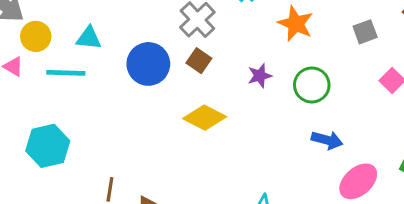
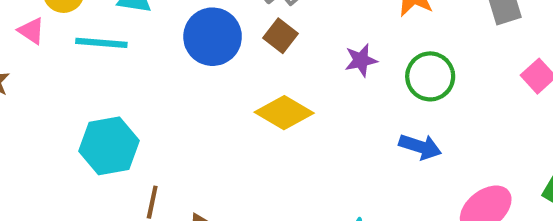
blue arrow: (327, 140) -> (420, 147), moved
cyan hexagon: (48, 146) -> (109, 146), moved

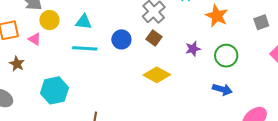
blue circle: (213, 37) -> (121, 39), size x0.7
cyan line: (101, 43) -> (85, 48), moved
cyan hexagon: (109, 146) -> (54, 90), moved

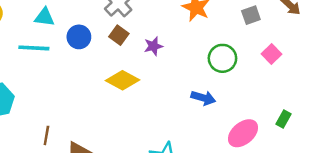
cyan triangle: (84, 22) -> (44, 17), moved
purple star: (193, 49) -> (153, 46), moved
green circle: (226, 56) -> (222, 58), moved

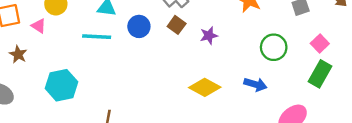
yellow diamond: (123, 80) -> (205, 87), moved
green rectangle: (283, 119) -> (320, 74), moved, size x1.6

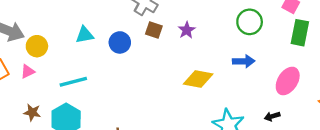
pink triangle: (39, 26) -> (28, 71), turned -40
cyan line: (97, 37) -> (73, 82), moved
brown star: (18, 54) -> (32, 112), moved

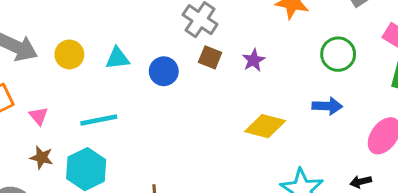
yellow circle: (37, 46) -> (69, 54), moved
pink triangle: (28, 71) -> (39, 116), moved, turned -48

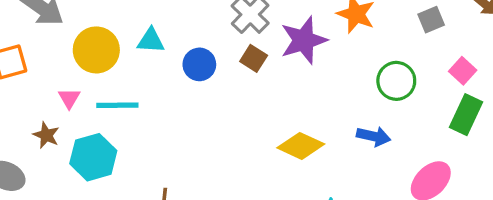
yellow circle: (69, 54) -> (96, 50), moved, size x1.4
purple star: (254, 60) -> (304, 40), moved, size x1.8
pink triangle: (39, 116) -> (69, 98), moved

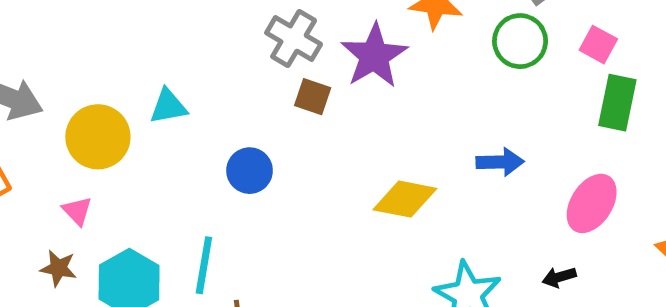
blue circle: (199, 64) -> (250, 171), moved
green circle: (396, 81) -> (520, 41), moved
cyan line: (117, 105) -> (204, 265), moved, turned -66

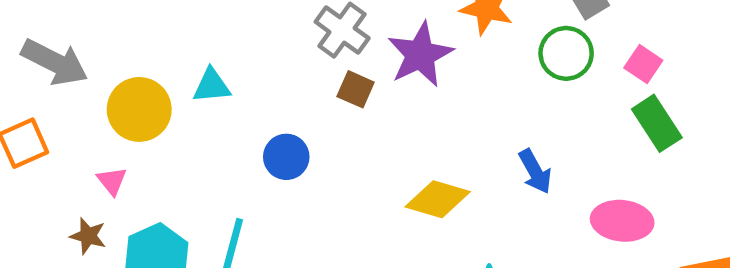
green rectangle: (617, 103) -> (657, 123), turned -50
blue arrow: (500, 162) -> (535, 171), turned 57
pink ellipse: (592, 203) -> (622, 221), turned 58

